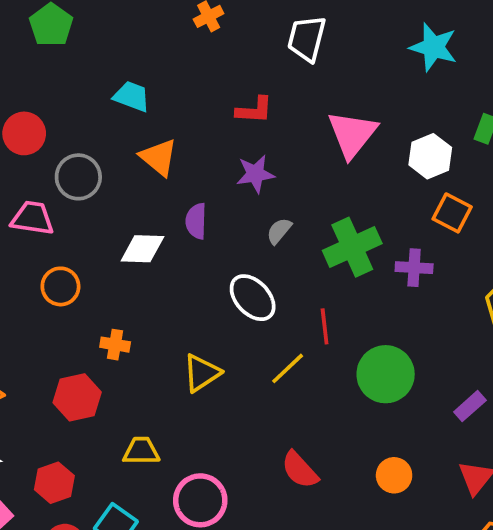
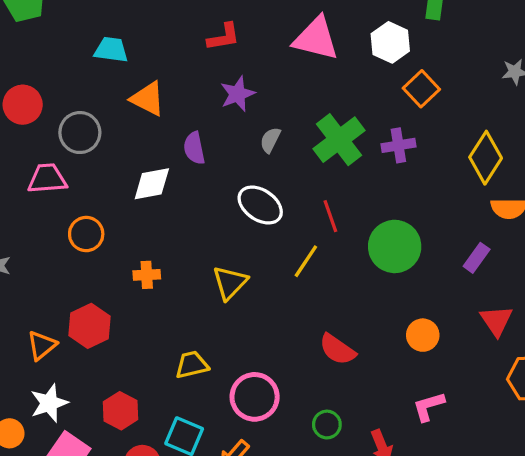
pink triangle: (352, 134) -> (316, 39), turned -42
orange square: (452, 213) -> (421, 89), turned 32
red hexagon: (77, 397) -> (90, 326), moved

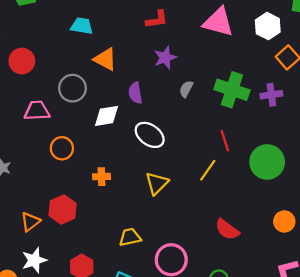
gray circle: (80, 133) -> (72, 88), moved
green cross: (339, 140) -> (232, 90), turned -36
white ellipse: (260, 205) -> (150, 135), moved

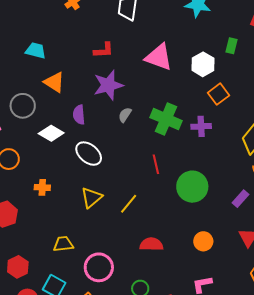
purple star: (165, 58) -> (108, 85), size x1.4
white diamond: (106, 116) -> (51, 133), turned 35
yellow line: (208, 170) -> (129, 204), moved
red semicircle: (227, 230) -> (151, 244), turned 140

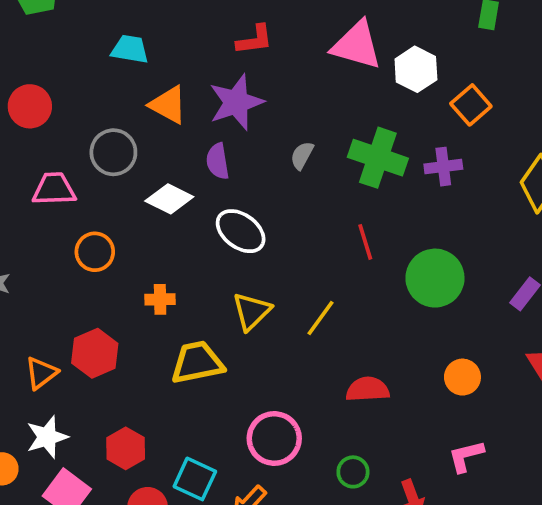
white hexagon: (203, 64) -> (416, 69), moved
purple star: (108, 85) -> (236, 102), moved
yellow trapezoid: (63, 244) -> (197, 362), moved, size x1.4

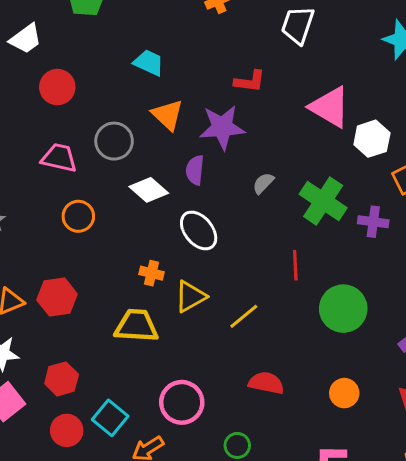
orange cross: (160, 299) -> (152, 273), moved

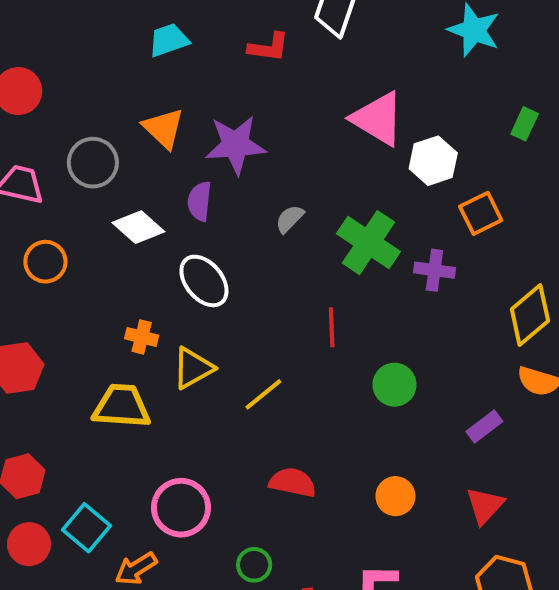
cyan trapezoid: (149, 63) -> (169, 40), moved, turned -44
red L-shape: (250, 81) -> (269, 47), moved
green circle: (343, 309) -> (394, 385), size x0.7

